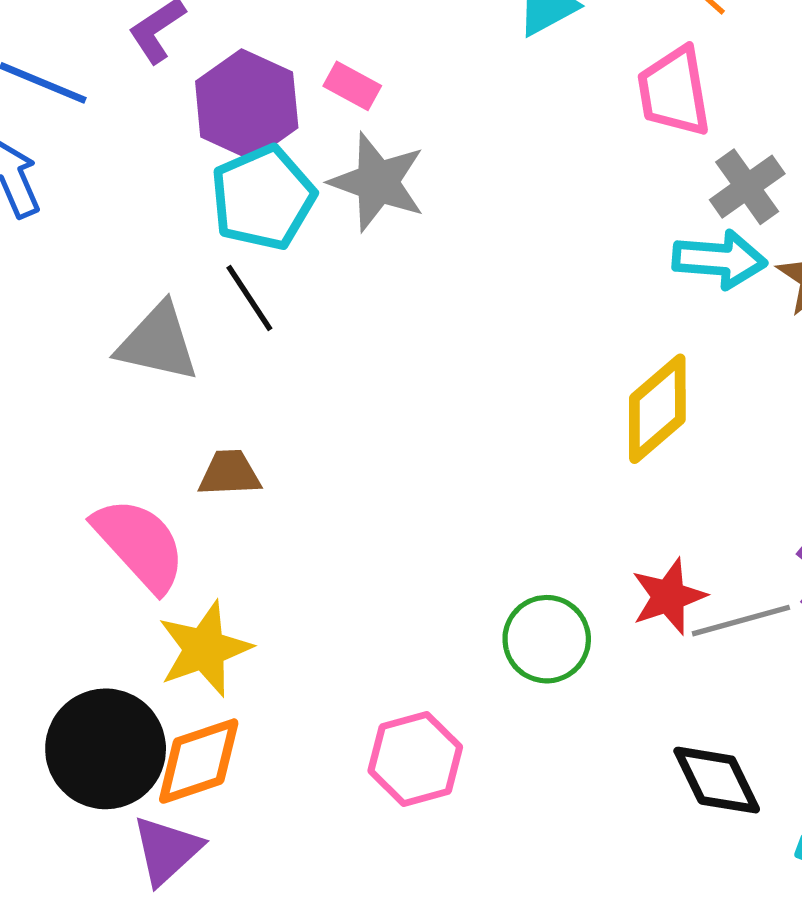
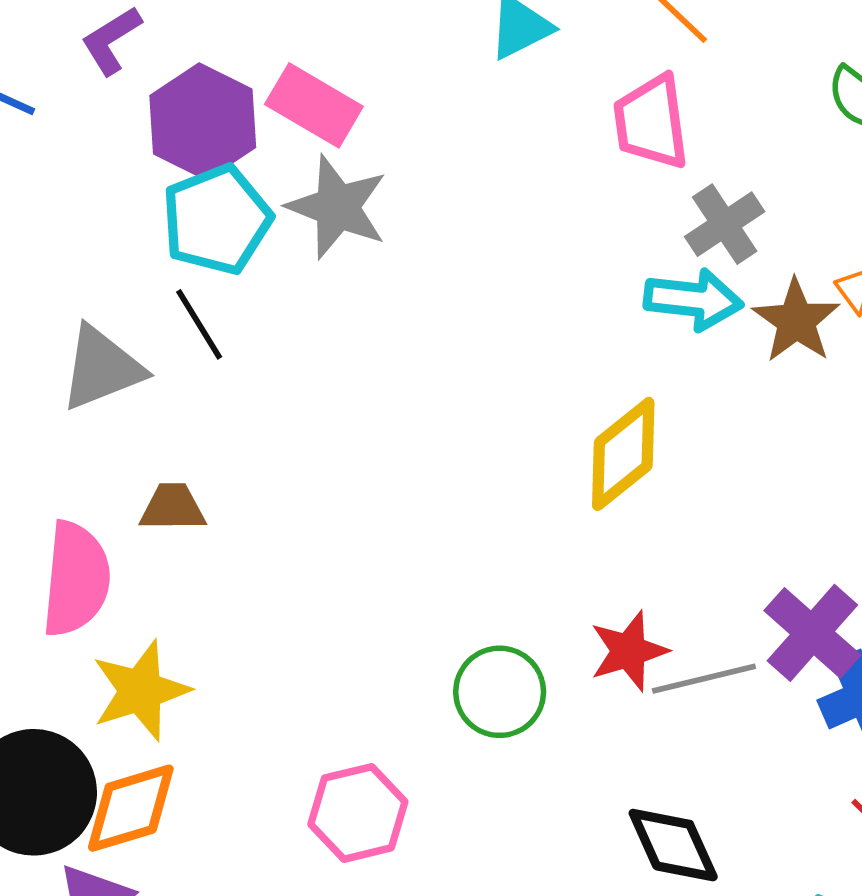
pink rectangle: (352, 86) -> (314, 105), size x1.6
gray triangle: (158, 343) -> (102, 368), turned -36
pink semicircle: (140, 544) -> (76, 579), turned 46

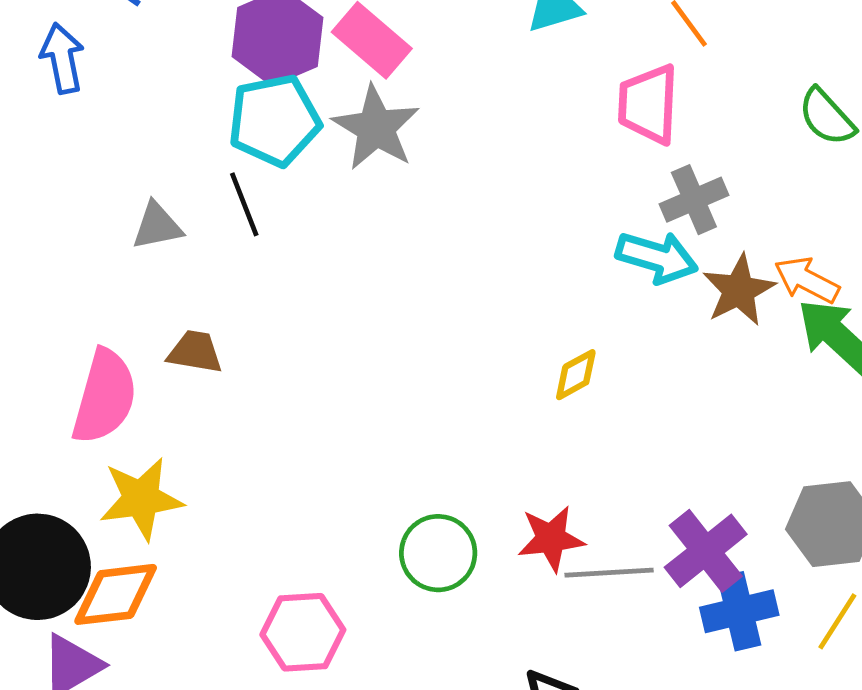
gray triangle: (102, 368) -> (157, 226), size x0.7
yellow diamond: (623, 454) -> (576, 375), size x0.6

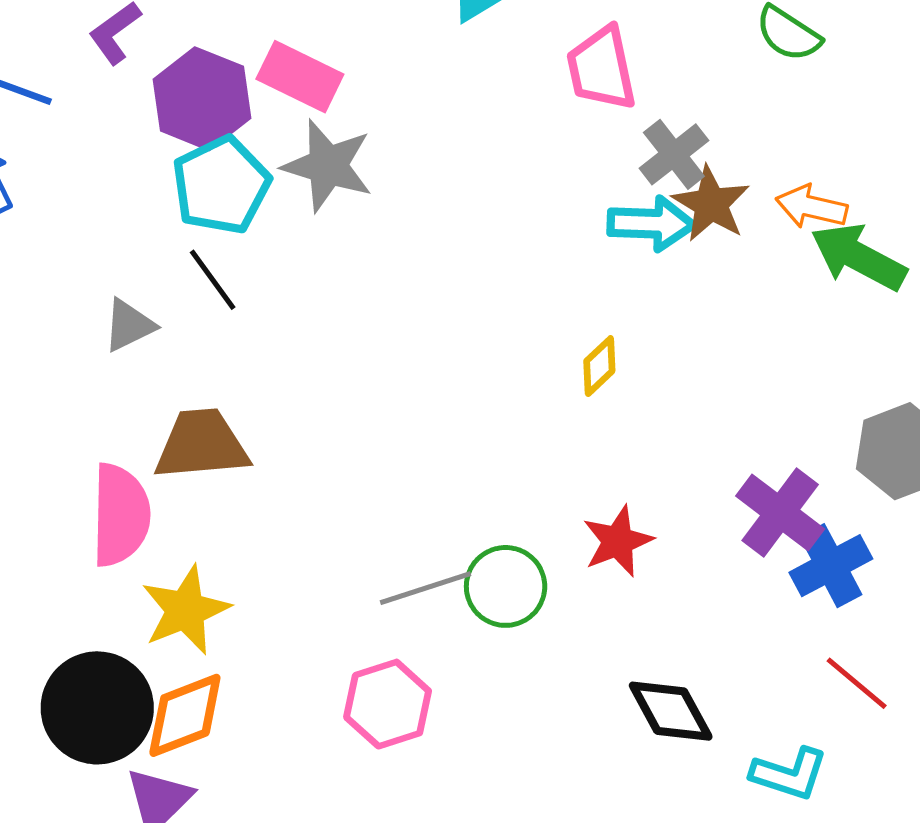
brown star: (739, 290) -> (711, 204), moved
brown trapezoid: (195, 352) -> (202, 445), size x1.6
gray line: (609, 573) -> (426, 588), moved

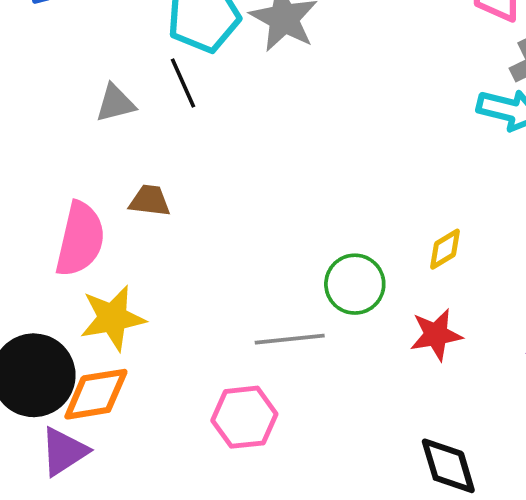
yellow diamond: (599, 366) -> (445, 249), moved
brown trapezoid: (202, 445) -> (150, 201), size x0.6
green circle: (506, 586) -> (355, 284), moved

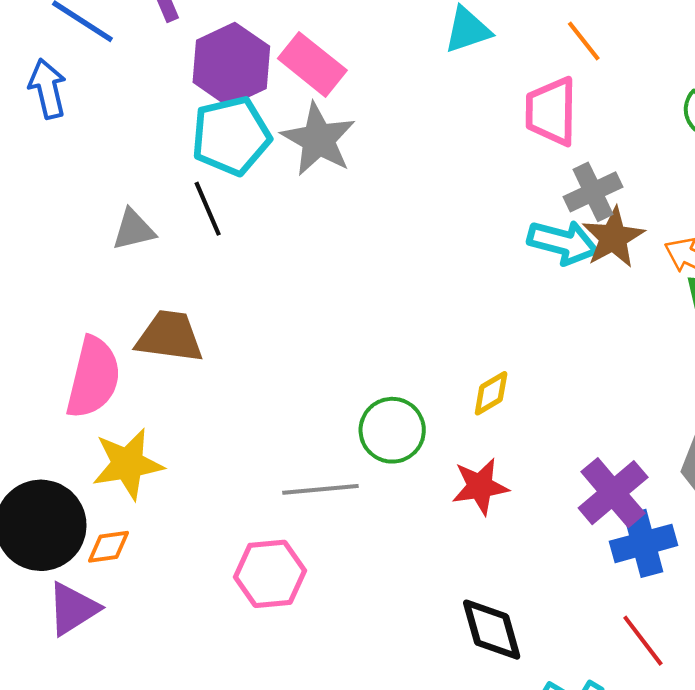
brown trapezoid: (150, 201) -> (170, 337), size x1.5
orange diamond: (96, 394) -> (108, 547), size x0.6

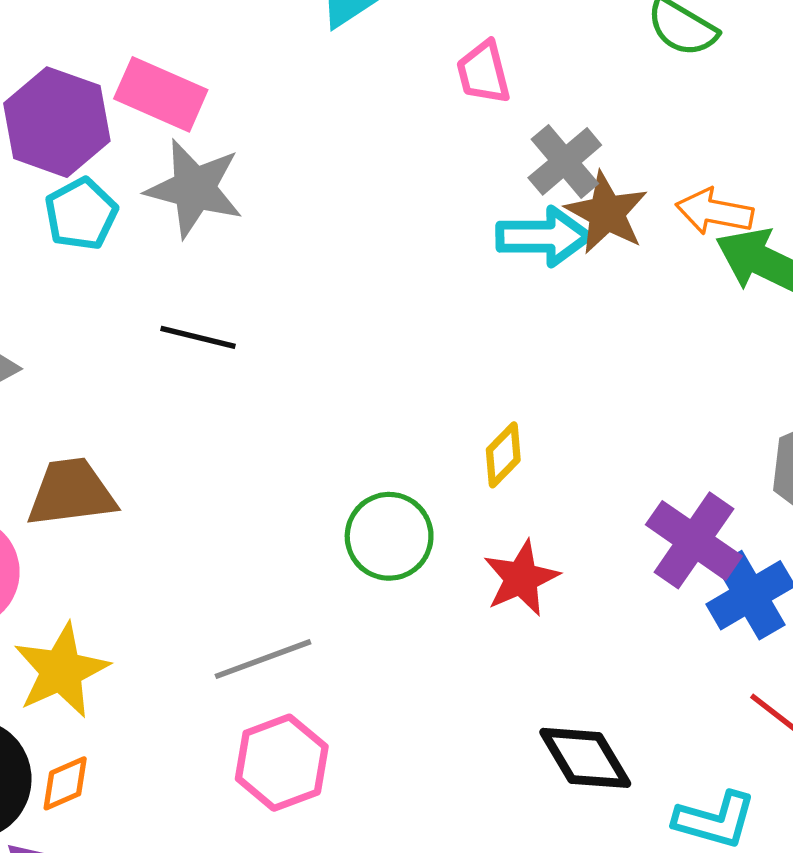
pink trapezoid: (551, 111) -> (483, 72), size x0.7
cyan pentagon: (231, 136) -> (81, 214), size x0.7
black line: (208, 209) -> (198, 337), moved, turned -38
gray line: (320, 489) -> (263, 659), moved

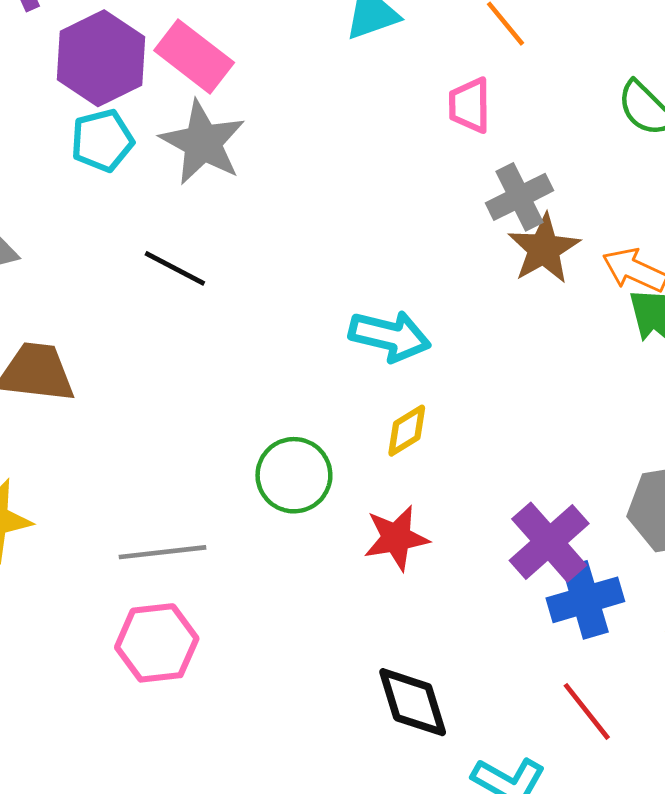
cyan arrow: (543, 237) -> (390, 336), moved

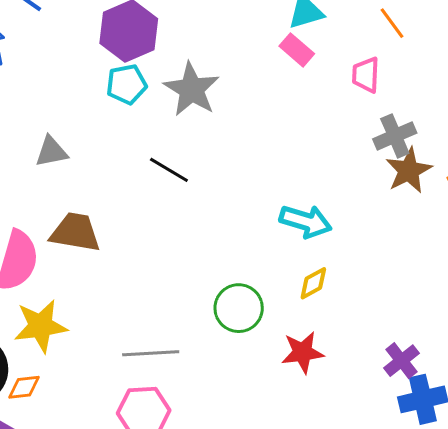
pink rectangle: (194, 57) -> (297, 50), moved, size x0.7
purple cross: (549, 542) -> (402, 361), size x0.7

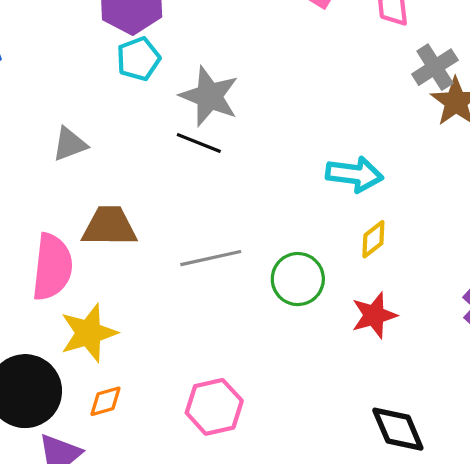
gray star: (192, 89) -> (209, 96), moved
gray line: (151, 353) -> (211, 258), moved
orange diamond: (24, 387) -> (106, 401), moved

